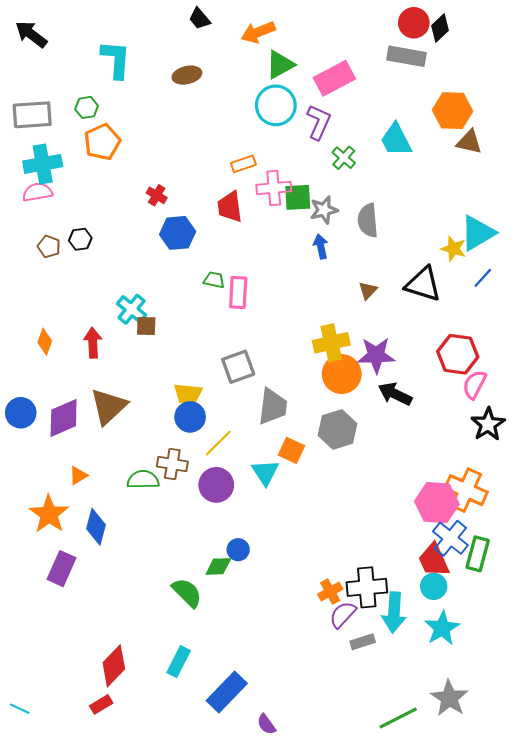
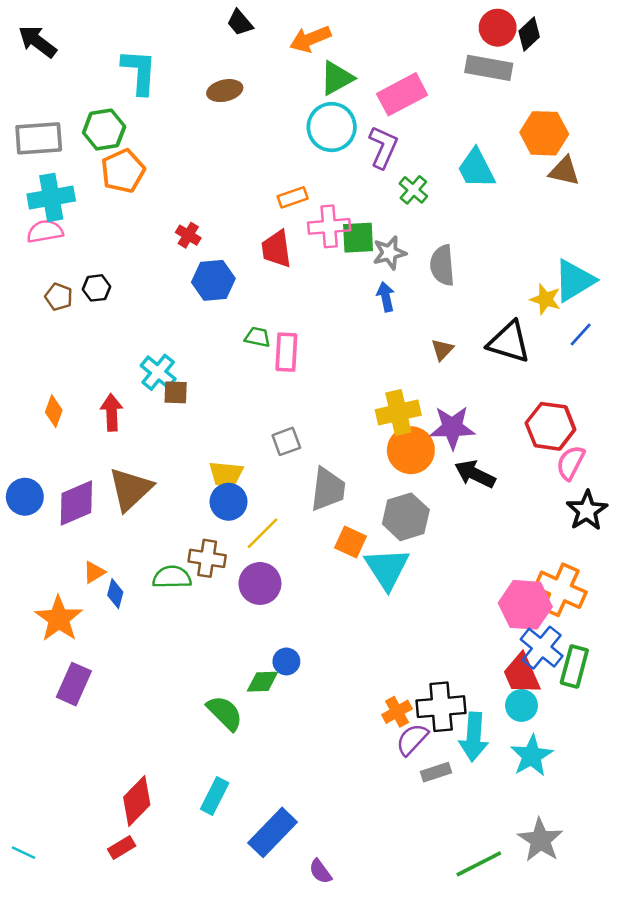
green hexagon: (87, 107) -> (104, 130), size x1.5
gray square: (238, 367) -> (286, 441), size x0.7
cyan triangle: (265, 472) -> (387, 568), moved, size x1.4
blue diamond: (96, 527) -> (115, 594), moved, size x0.7

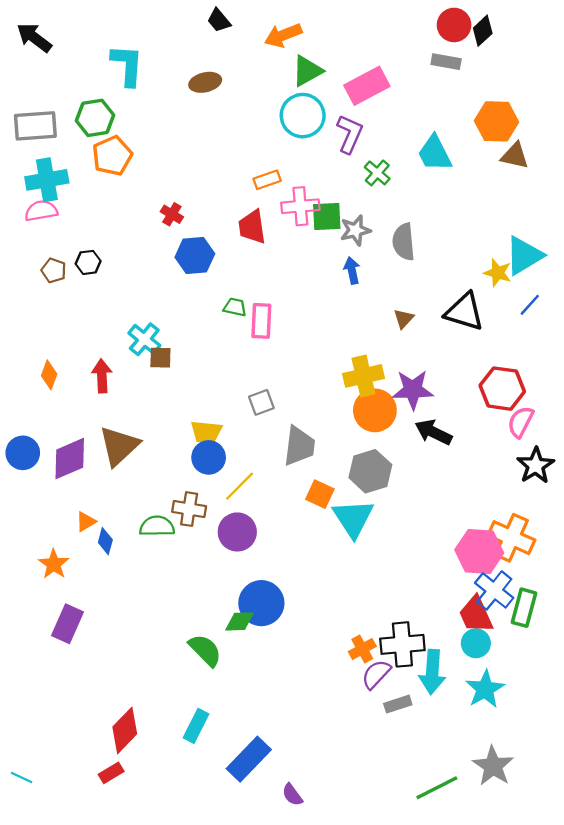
gray rectangle: (489, 68) -> (446, 62), size x0.7
orange star: (59, 619) -> (54, 564), size x0.7
blue circle: (286, 661) -> (261, 603), size x1.8

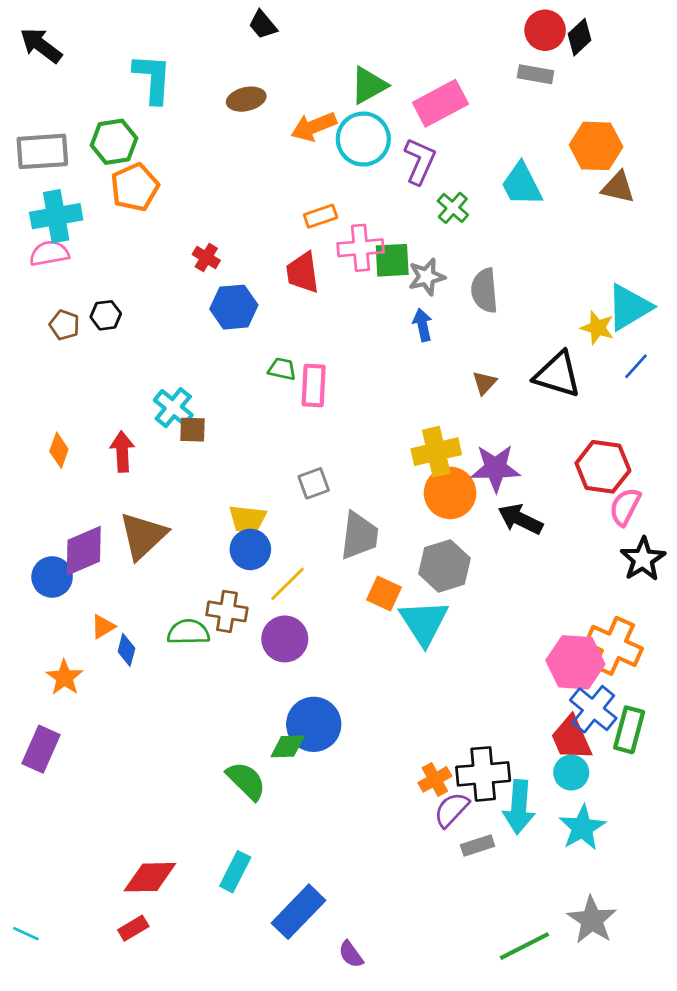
orange arrow: (283, 35) -> (314, 127), moved
blue circle: (23, 453) -> (52, 577), moved
purple rectangle: (67, 624) -> (41, 749), moved
red diamond: (125, 730) -> (150, 877), turned 45

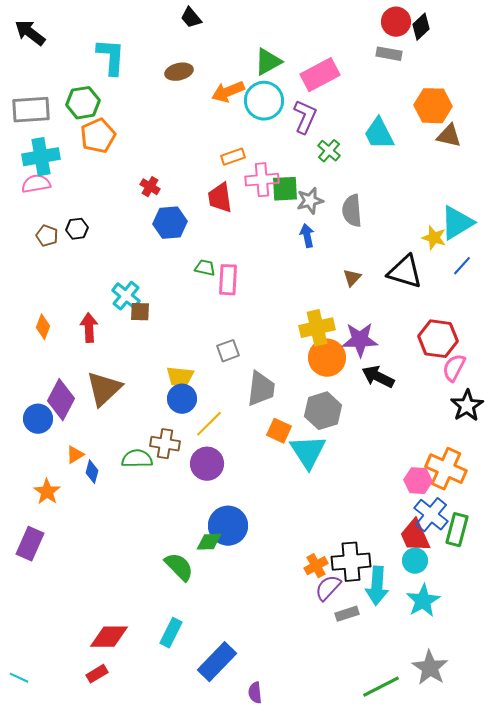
purple diamond: (84, 551) -> (61, 400), turned -39
pink hexagon: (575, 662) -> (418, 481), size x0.7
purple semicircle: (351, 954) -> (255, 693), turned 30

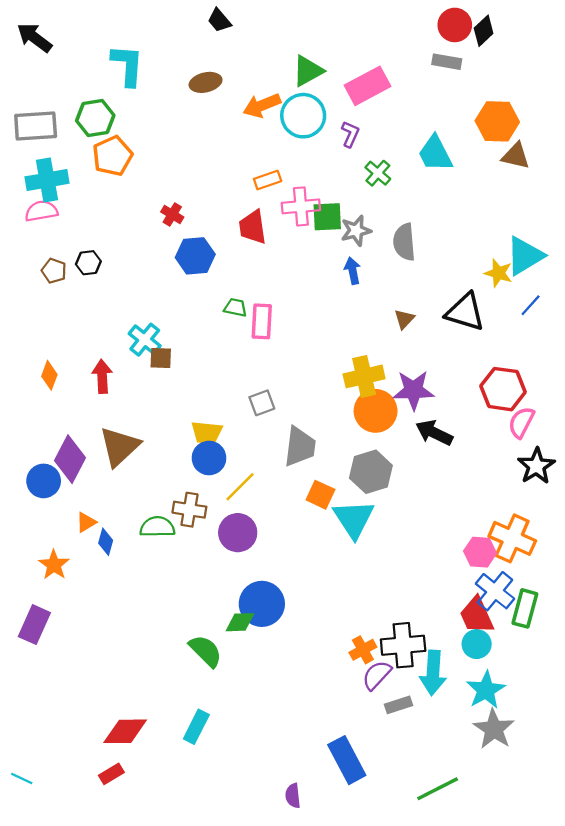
purple L-shape: (305, 117) -> (350, 134), size x0.7
blue rectangle: (217, 662) -> (347, 760), moved, turned -72
gray star: (430, 668) -> (494, 729), moved

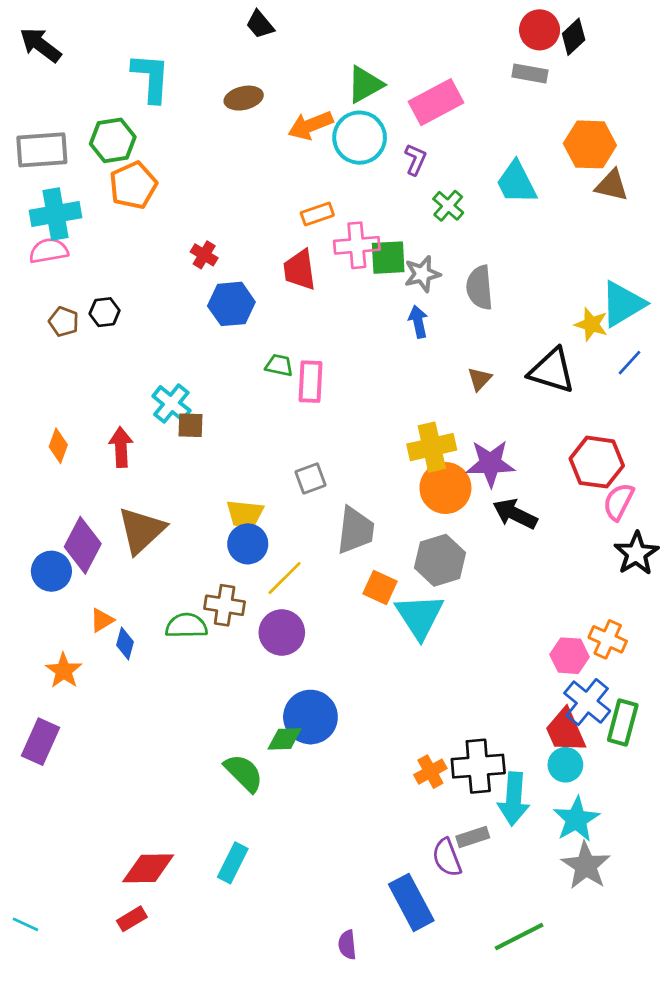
orange cross: (512, 538) -> (608, 639), size x0.7
purple semicircle: (377, 675) -> (447, 857), moved, turned -64

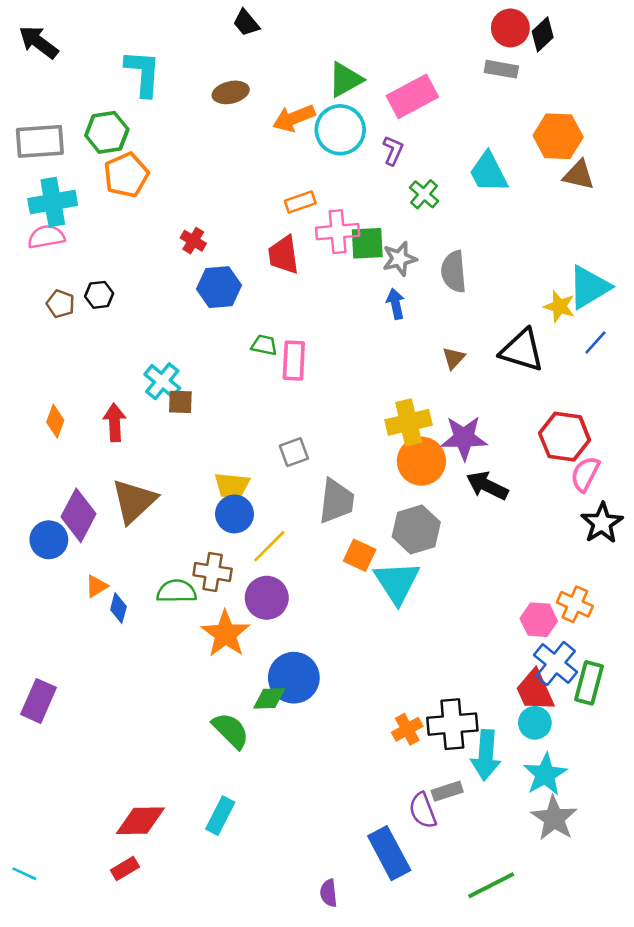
orange star: (64, 671) -> (225, 634), moved, size x1.4

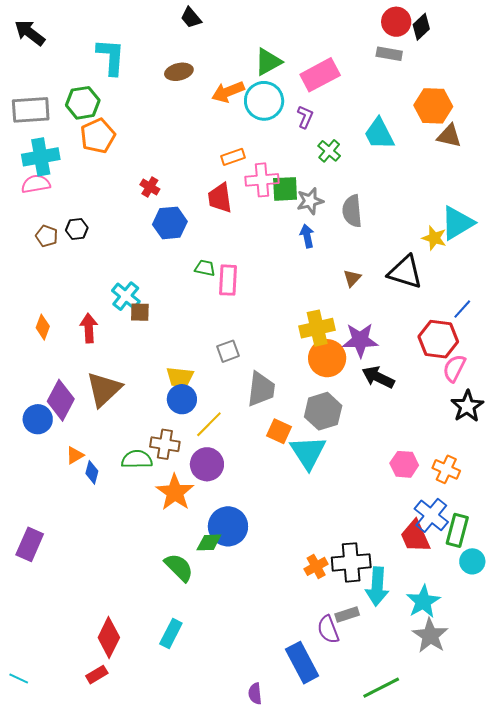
blue line: (595, 343) -> (462, 309), moved
pink hexagon: (539, 620) -> (404, 464), moved
cyan circle: (535, 723) -> (472, 561), moved
red diamond: (140, 821) -> (109, 638), turned -63

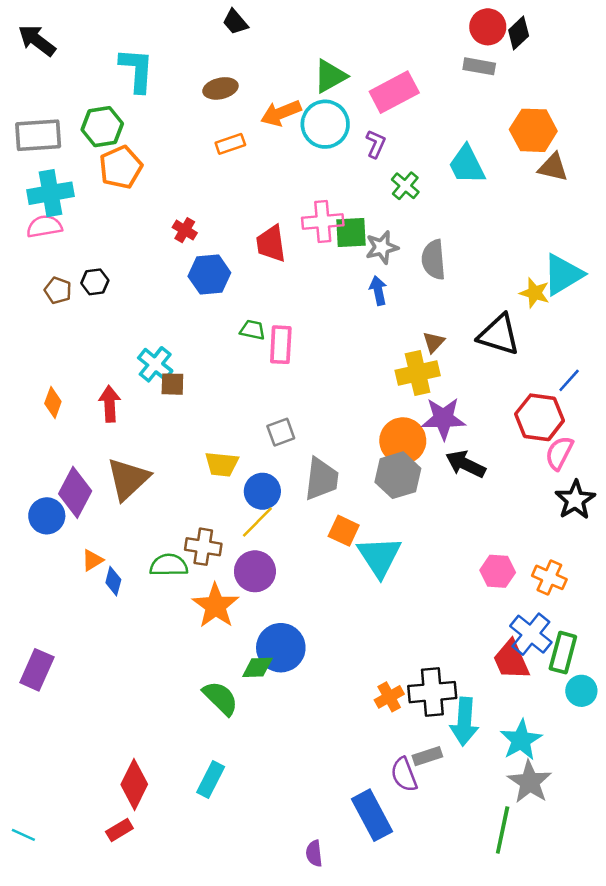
orange rectangle: (233, 157) -> (230, 144), moved
yellow cross: (317, 328) -> (418, 373), moved
blue circle: (182, 399) -> (262, 491), moved
gray hexagon: (323, 411) -> (398, 475), moved
green line: (381, 688) -> (503, 830), moved, turned -51

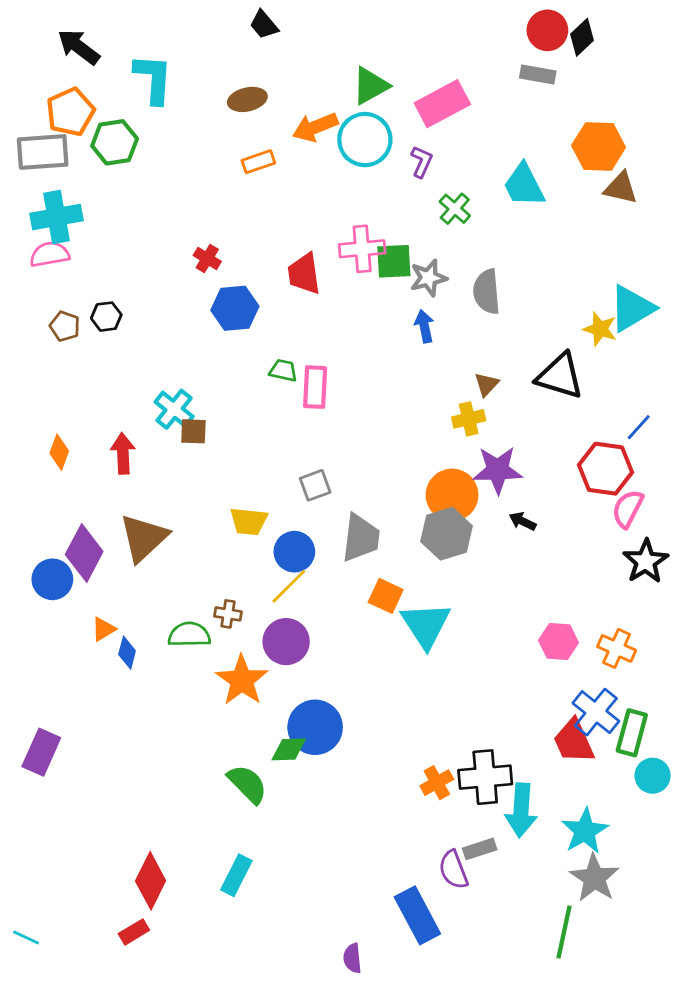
black arrow: (37, 40) -> (79, 47), moved
orange pentagon: (121, 167) -> (70, 112), moved
yellow cross: (418, 373) -> (469, 419), size x0.7
black arrow: (466, 464) -> (523, 521), size x0.6
brown cross: (203, 547) -> (228, 614), size x0.7

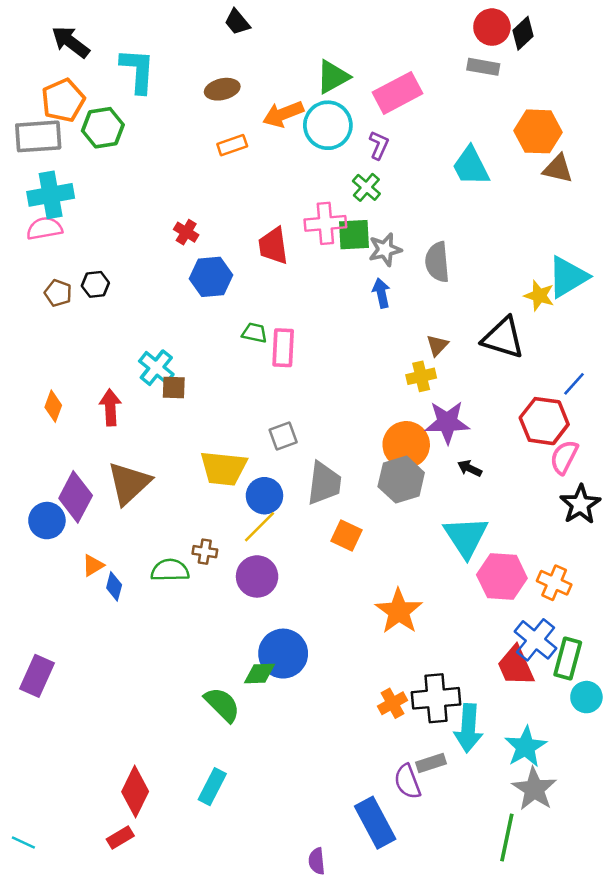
green cross: (455, 209) -> (366, 187), moved
yellow trapezoid: (249, 521) -> (223, 468), size x1.4
cyan triangle: (426, 625) -> (466, 537), moved
pink hexagon: (558, 642) -> (502, 576), size x1.4
orange star: (242, 680) -> (399, 611), moved

